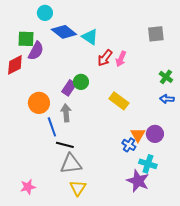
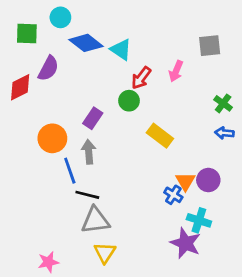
green square: (26, 39) -> (27, 34), moved
pink arrow: (121, 59) -> (176, 71), moved
green circle: (81, 82) -> (129, 101), moved
pink star: (28, 187) -> (48, 262), moved

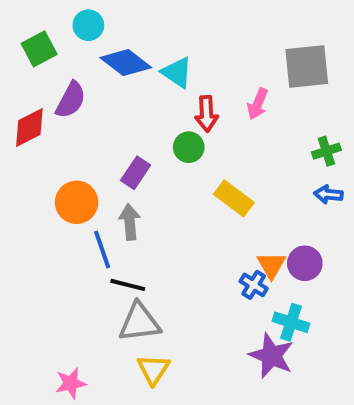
green square: (27, 34) -> (39, 49), turned -30
gray square: (210, 46) -> (307, 67), size x1.4
red arrow: (141, 78) -> (206, 114), turned -40
green cross: (223, 103) -> (326, 151), turned 36

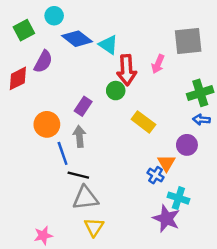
red arrow: (206, 114) -> (127, 70), size x1.4
green cross: (326, 151) -> (200, 93), size x1.5
purple circle: (305, 263) -> (187, 145), moved

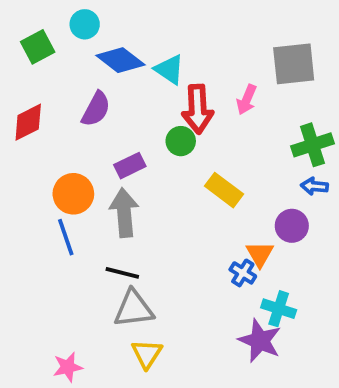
purple semicircle: (43, 62) -> (96, 109), moved
purple rectangle: (83, 106) -> (130, 166), turned 30
gray arrow: (79, 136) -> (124, 213), size x1.4
blue line: (63, 153) -> (66, 237), moved

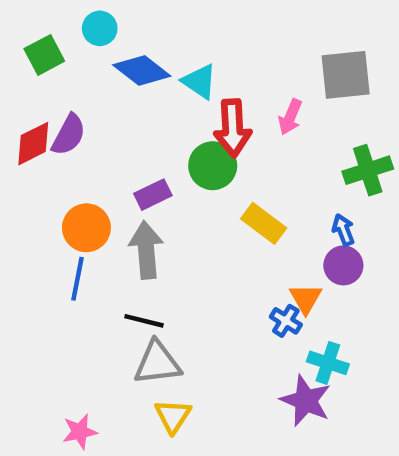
purple semicircle: (96, 109) -> (69, 135), moved
green circle: (181, 141) -> (213, 166), size x1.4
blue arrow: (314, 186) -> (343, 230), moved, turned 64
blue line: (66, 237) -> (78, 279), turned 30

